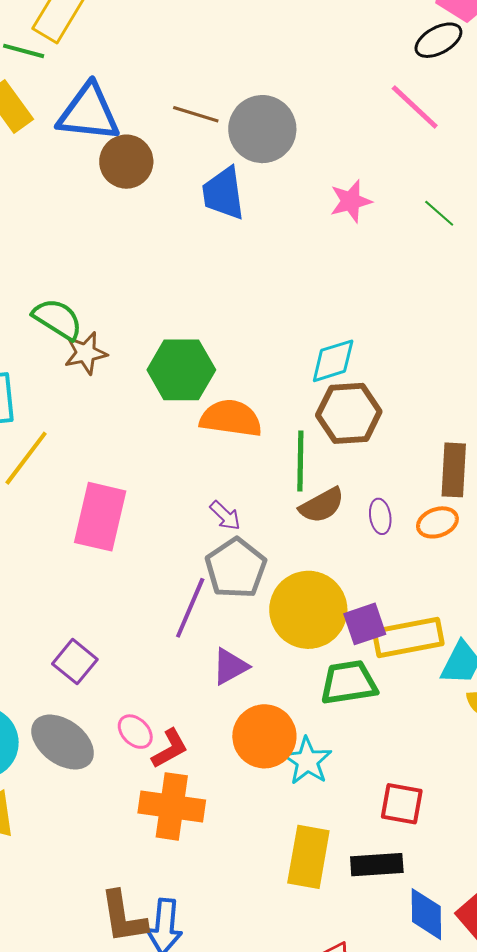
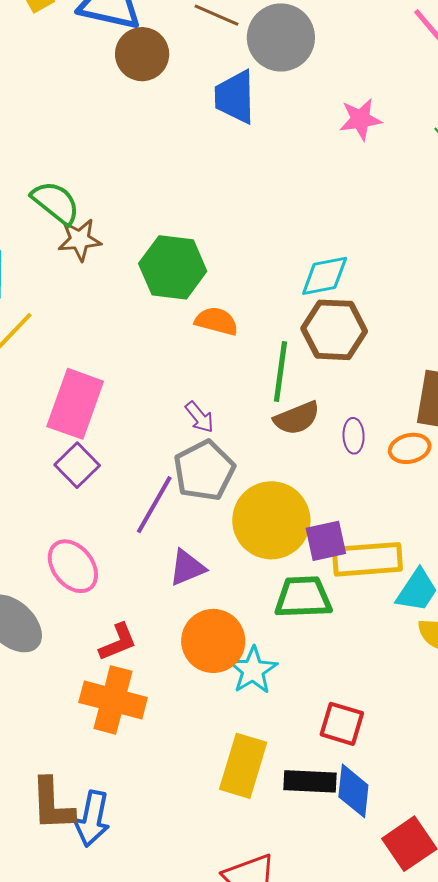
orange semicircle: (231, 418) -> (216, 321), size x0.7
purple square: (75, 662) -> (77, 465), moved
pink ellipse: (135, 732) -> (73, 566), moved, size x1.5
blue diamond: (426, 914) -> (353, 791), moved

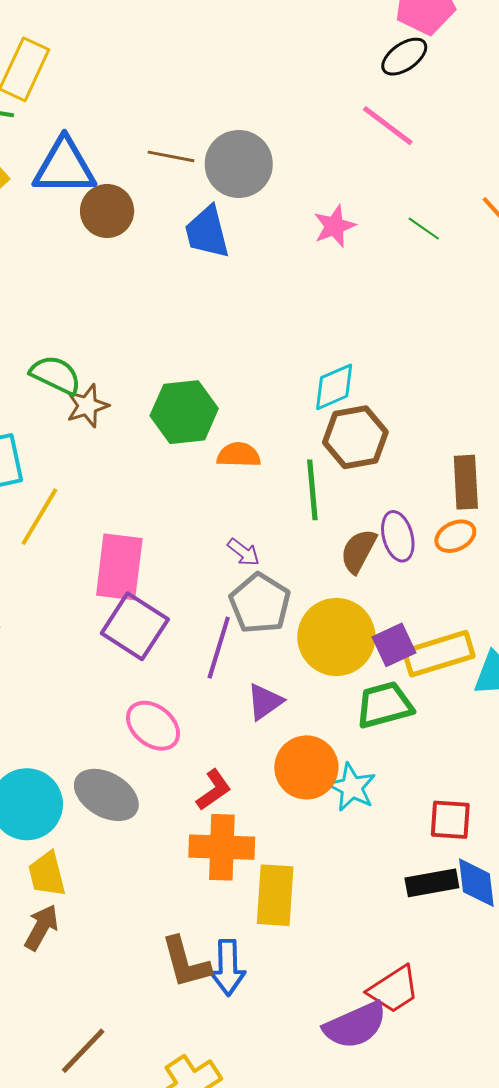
brown semicircle: (297, 418) -> (358, 551), moved, turned 153
purple ellipse: (354, 436) -> (398, 536), size x1.4
purple square: (77, 465) -> (135, 626), size x1.5
yellow rectangle: (243, 766) -> (275, 895), moved

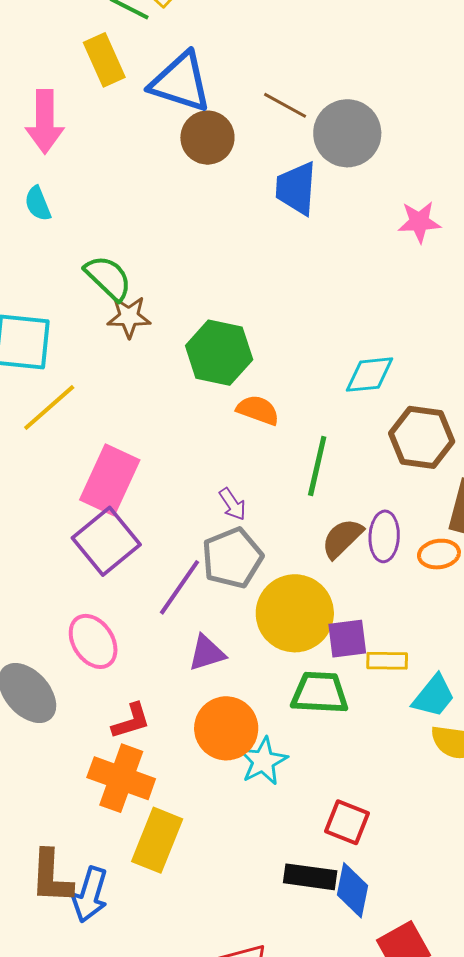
brown hexagon: (355, 437) -> (422, 437), moved
yellow rectangle: (439, 654) -> (387, 661), size x0.6

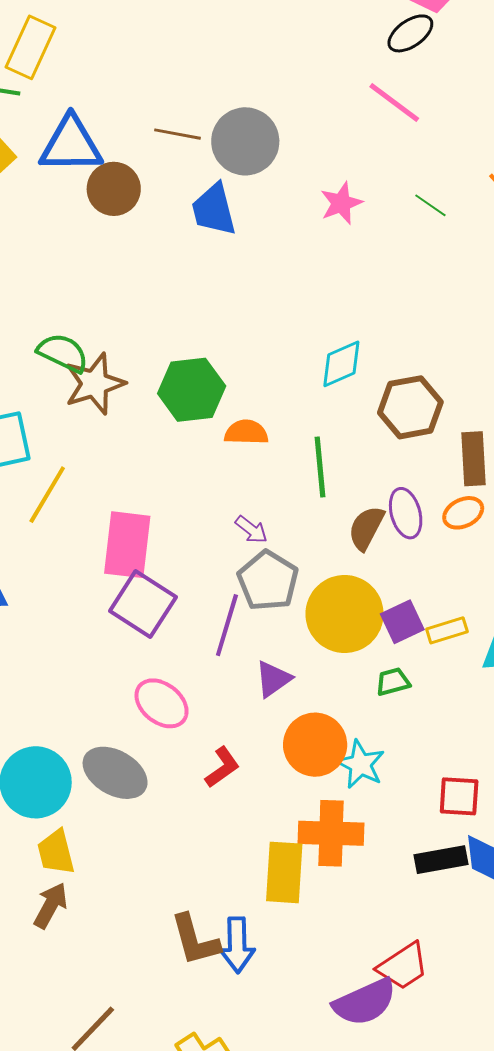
brown star: (129, 317) -> (95, 384), size x1.4
green trapezoid: (320, 693) -> (393, 682), size x0.6
orange cross: (121, 778) -> (331, 833), moved

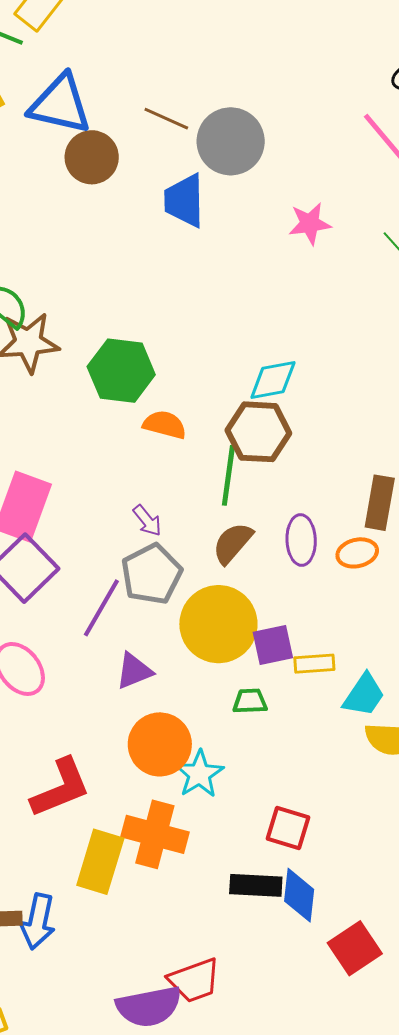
brown hexagon: (410, 407) -> (258, 432), moved
brown semicircle: (366, 528) -> (233, 543), moved
red L-shape: (222, 767) -> (61, 788), moved, size x1.6

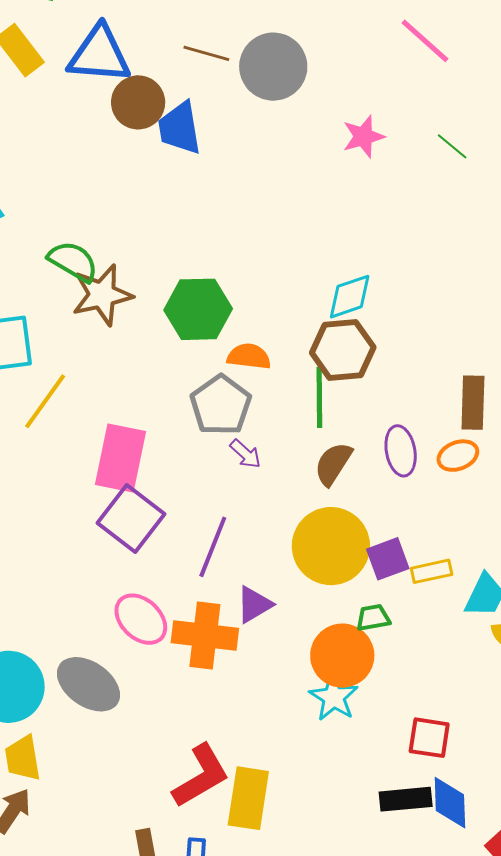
blue trapezoid: (184, 201) -> (180, 128), moved
gray pentagon: (152, 574) -> (221, 405), moved
orange circle: (160, 744) -> (342, 656), moved
red L-shape: (61, 788) -> (201, 776), moved
orange cross: (155, 834) -> (205, 635), moved

